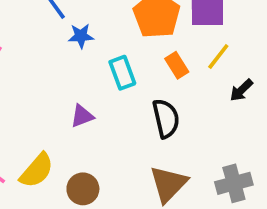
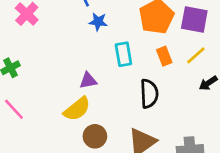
yellow semicircle: (37, 171) -> (77, 109), moved
brown circle: (83, 189) -> (95, 136), moved

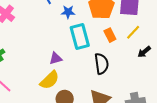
blue star: (98, 22) -> (68, 12), moved
cyan rectangle: (123, 54) -> (80, 37), size x1.4

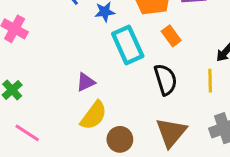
yellow line: (133, 32) -> (210, 81), moved, turned -35
purple triangle: (56, 58) -> (86, 82), moved

